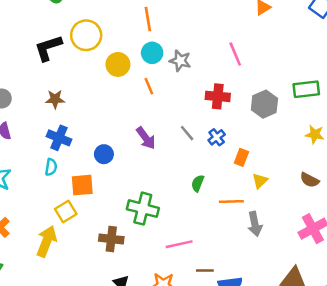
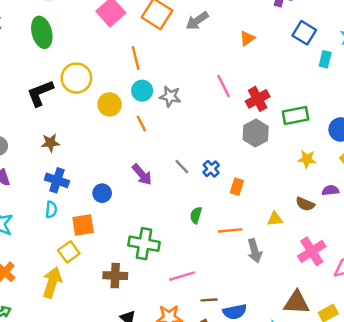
red cross: (218, 96) -> (258, 99), moved, turned -30
yellow triangle: (260, 181) -> (275, 219), moved, turned 42

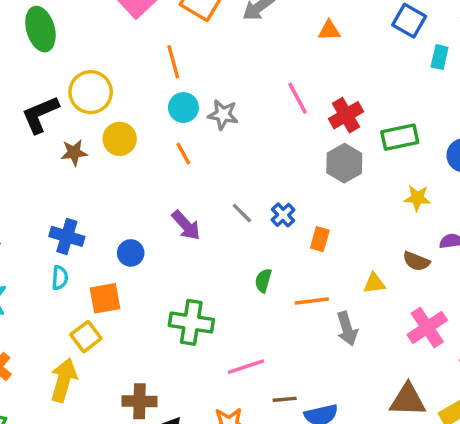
orange triangle: (247, 38) -> (329, 30), turned 35
yellow circle: (109, 104) -> (120, 139), moved
brown star: (50, 143) -> (74, 153), moved
brown cross: (115, 276) -> (140, 401), moved

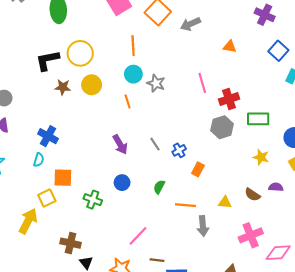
blue circle: (131, 253) -> (122, 183), moved
green cross: (191, 322) -> (93, 200), moved, size x0.7
pink line: (246, 367) -> (138, 236), turned -40

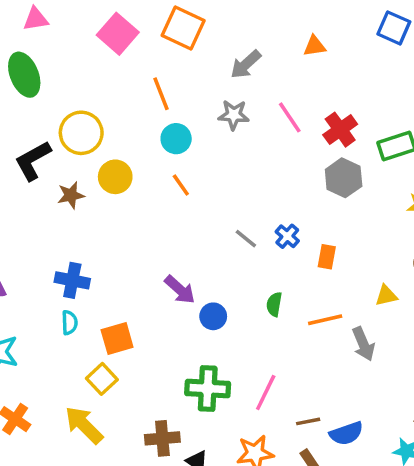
gray arrow: (190, 24) -> (246, 64), moved
gray star: (156, 83) -> (234, 115), moved
purple arrow: (120, 144) -> (180, 290), moved
green cross: (93, 200) -> (208, 388), moved, size x1.4
yellow arrow: (28, 221) -> (84, 425), turned -55

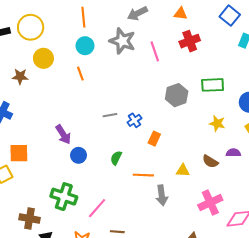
gray star: (234, 115) -> (122, 41), size x1.4
red cross: (340, 130) -> (190, 41), moved
brown star: (71, 195) -> (20, 76), moved
gray line: (246, 239) -> (110, 115), turned -64

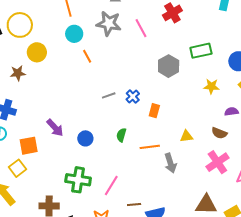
orange line: (80, 74) -> (87, 56), moved
purple arrow: (63, 134) -> (55, 128), moved
brown semicircle: (210, 161) -> (219, 133), moved

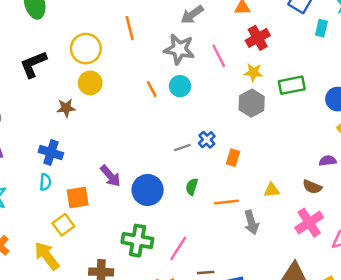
yellow circle: (20, 25) -> (86, 49), moved
cyan circle: (74, 34) -> (180, 86), moved
yellow star: (211, 86) -> (253, 72), moved
gray line: (109, 95) -> (182, 148), moved
blue circle: (85, 138) -> (148, 190), size x1.6

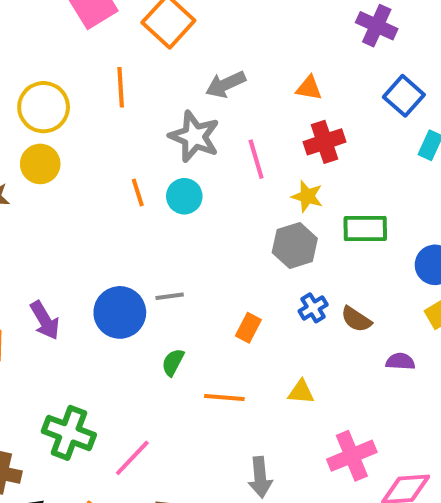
blue cross: (207, 140) -> (313, 308), moved
brown semicircle: (312, 187) -> (356, 319), moved
blue circle: (148, 190) -> (120, 312), moved
gray arrow: (251, 222) -> (260, 477), moved

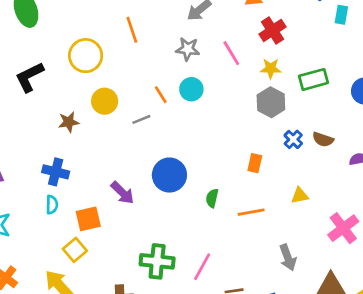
gray star: (194, 136) -> (188, 49), size x0.7
yellow circle: (40, 164) -> (105, 101), moved
gray line: (170, 296) -> (141, 119), moved

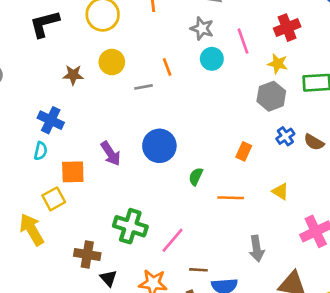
cyan circle: (191, 89) -> (212, 59), moved
yellow triangle: (300, 196) -> (280, 191), turned 30

